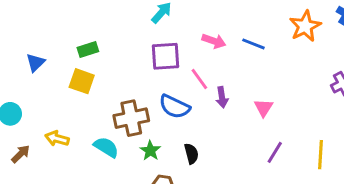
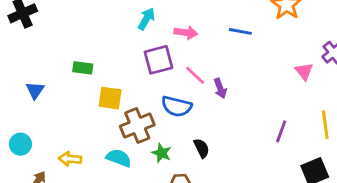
pink arrow: (214, 41) -> (186, 33), moved
green rectangle: (88, 49) -> (83, 68), turned 36
yellow square: (82, 81) -> (110, 98), moved
pink triangle: (263, 108) -> (304, 71), moved

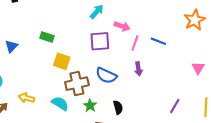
blue line: (240, 31) -> (158, 41), moved
pink line: (195, 75) -> (135, 43), moved, turned 56

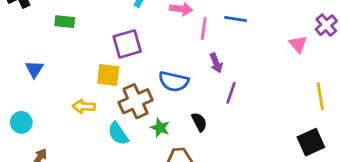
green rectangle: (47, 37) -> (65, 22), moved
purple square: (100, 41) -> (127, 44), moved
yellow arrow: (26, 98) -> (84, 106), moved
cyan semicircle: (60, 103) -> (118, 134), turned -144
purple line: (175, 106) -> (231, 93), moved

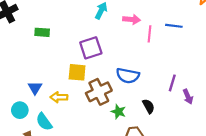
purple arrow: (216, 63) -> (188, 97), moved
blue triangle: (34, 69) -> (35, 88), moved
cyan circle: (21, 122) -> (20, 110), moved
cyan semicircle: (118, 134) -> (44, 122), moved

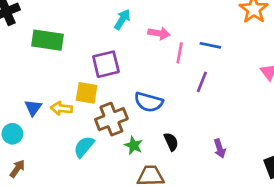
green rectangle: (42, 32) -> (48, 40), size x1.6
purple line: (172, 83) -> (202, 82), moved
yellow arrow: (59, 97) -> (61, 108), moved
purple arrow: (188, 97) -> (220, 149), moved
cyan semicircle: (44, 122) -> (84, 147), moved, turned 72

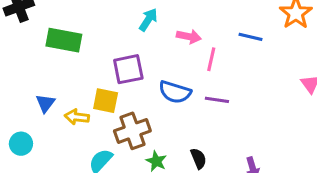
blue line: (210, 45) -> (250, 37), moved
purple line: (202, 82) -> (217, 100), moved, turned 75
blue semicircle: (149, 102) -> (175, 92), moved
blue triangle: (33, 108) -> (45, 103), moved

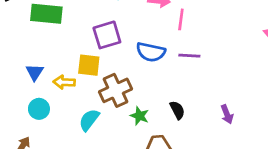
cyan circle: (21, 144) -> (39, 109), moved

